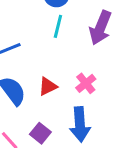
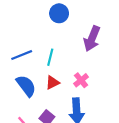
cyan line: (58, 26) -> (50, 57), moved

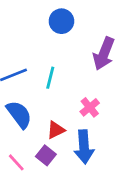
red triangle: (52, 82) -> (56, 130), moved

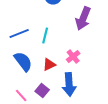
red triangle: (56, 130) -> (49, 64), moved

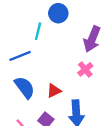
cyan line: (45, 36) -> (38, 31), moved
pink cross: (73, 56) -> (85, 69), moved

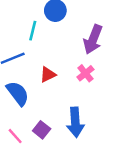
red triangle: (54, 91) -> (48, 75), moved

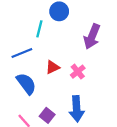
pink cross: (85, 73) -> (78, 72), moved

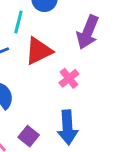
red triangle: (53, 67) -> (39, 51), moved, size x1.5

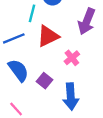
purple square: (29, 136) -> (45, 81), moved

